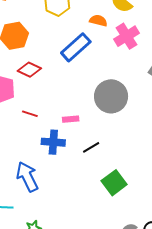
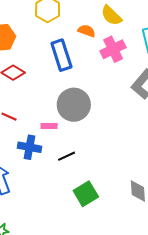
blue rectangle: (76, 47) -> (61, 55), turned -72
gray circle: (111, 96) -> (74, 105), moved

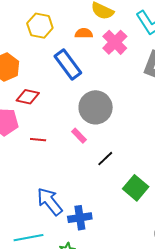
pink rectangle: (49, 126) -> (79, 136), turned 63
blue cross: (29, 147) -> (80, 218), moved

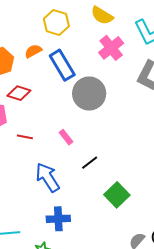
yellow hexagon: (40, 26) -> (56, 23), moved
orange semicircle: (84, 33) -> (33, 51), moved, turned -36
gray circle: (96, 107) -> (89, 93), moved
blue arrow: (50, 202) -> (48, 177), moved

